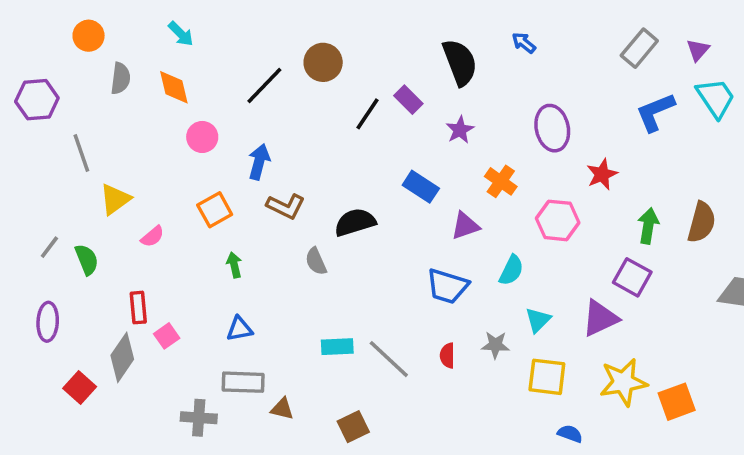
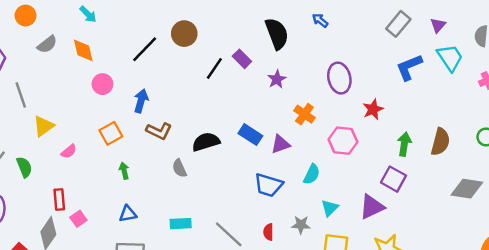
gray semicircle: (120, 78) -> (47, 44), turned 45
blue rectangle: (421, 187) -> (250, 135), moved
cyan rectangle: (337, 347) -> (181, 224), moved

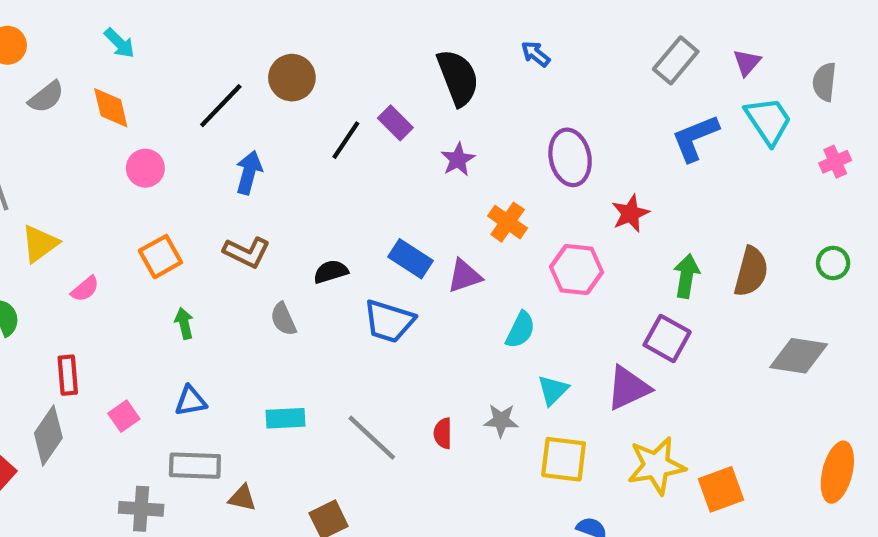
blue arrow: (141, 101) -> (249, 172), moved
black semicircle: (206, 142) -> (331, 272), size x0.7
blue trapezoid: (268, 185) -> (389, 321), moved
pink square: (78, 219) -> (124, 416), moved

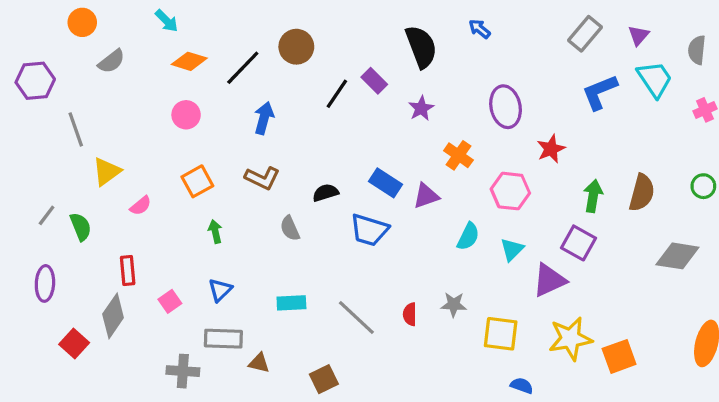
orange diamond: (111, 108) -> (189, 61), moved, turned -60
cyan triangle: (553, 390) -> (512, 249), moved
blue triangle: (191, 401) -> (220, 290), turned -35

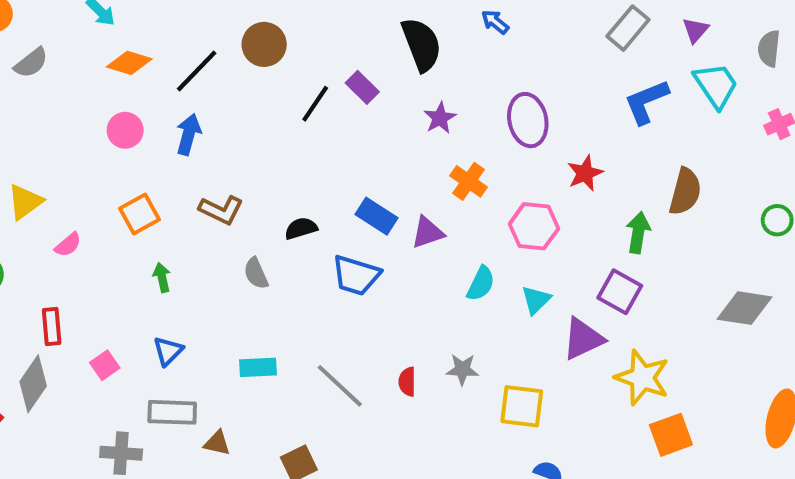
purple star: (421, 108) -> (440, 118), moved
blue arrow: (264, 118) -> (189, 134), moved
brown semicircle: (642, 193) -> (685, 192), moved
yellow star: (570, 339) -> (642, 378), moved, turned 30

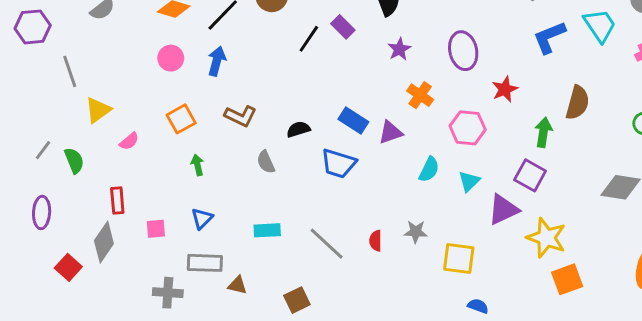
pink square: (105, 365) -> (156, 229), turned 30

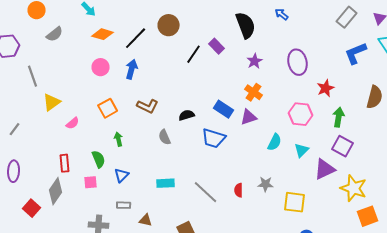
orange cross: (420, 95) -> (254, 92), moved
green arrow: (543, 132) -> (339, 117), moved
green semicircle: (74, 161) -> (99, 159), moved
gray rectangle: (205, 263) -> (124, 205), size x0.6

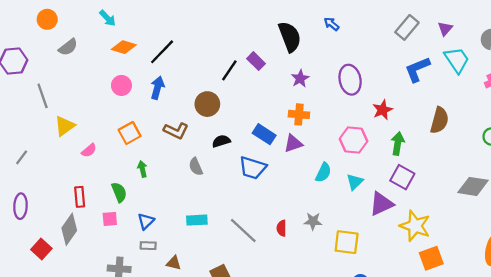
brown circle: (169, 25) -> (207, 104), moved
orange cross: (254, 92) -> (299, 114), turned -30
blue triangle: (122, 175) -> (146, 221), moved

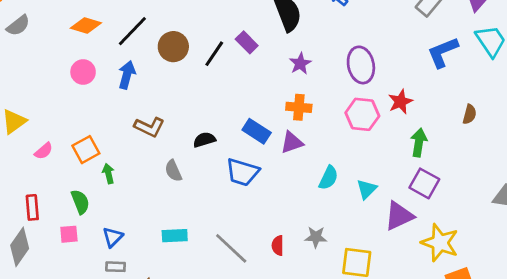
brown circle: (207, 104) -> (173, 47), moved
brown semicircle: (439, 120) -> (470, 114), size x0.6
orange square: (130, 133) -> (86, 150), moved
pink hexagon: (354, 140) -> (362, 114), moved

